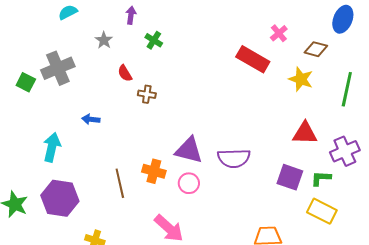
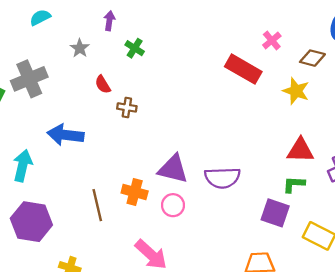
blue arrow: (91, 119) -> (65, 135), size x1.8
purple square: (290, 177) -> (275, 213), moved
green L-shape: (321, 178) -> (294, 184), moved

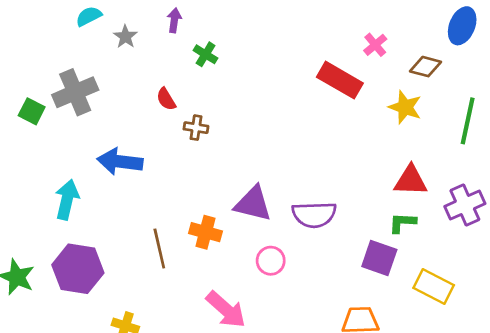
gray star: (80, 48) -> (125, 37), moved
pink circle: (173, 205) -> (271, 261), moved

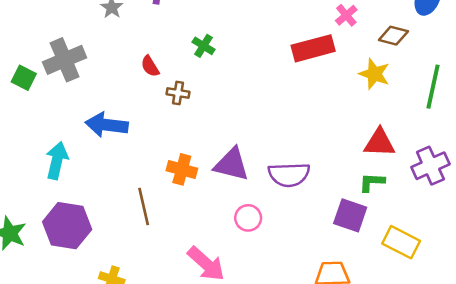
green cross: (205, 54) -> (204, 46), moved
red rectangle: (340, 80) -> (313, 48), turned -45
orange cross: (205, 232) -> (182, 169), moved

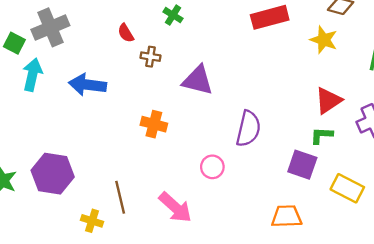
red triangle: (379, 143) -> (328, 101), turned -36
cyan arrow: (57, 161) -> (32, 75), moved
purple triangle: (232, 164) -> (198, 80), moved
purple semicircle: (289, 175) -> (248, 129), turned -75
brown line: (144, 206) -> (120, 197), moved

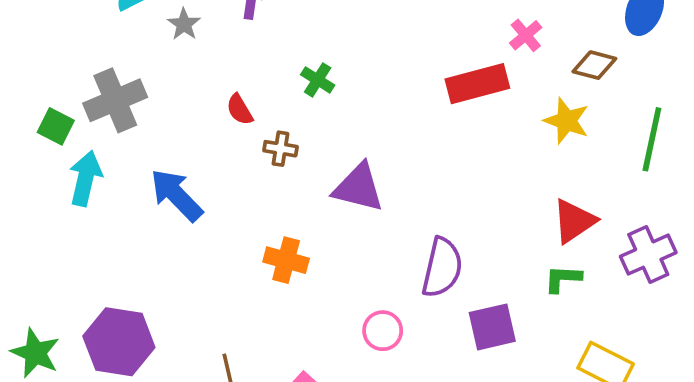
blue arrow: (88, 85) -> (176, 195), turned 39
purple square: (302, 165) -> (492, 327), moved, turned -32

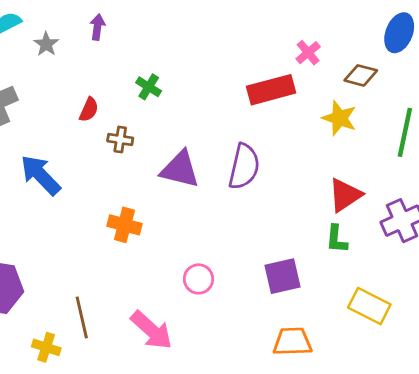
red semicircle: (240, 110) -> (89, 110), turned -125
purple semicircle: (442, 268) -> (244, 167), moved
green L-shape: (563, 279) -> (337, 239), turned -88

